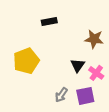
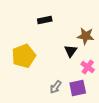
black triangle: (78, 65) -> (71, 51), moved

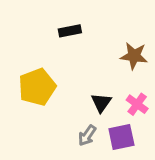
black triangle: (71, 51) -> (101, 103), moved

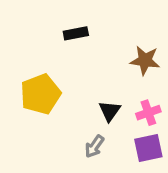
pink cross: (137, 104) -> (148, 113), turned 35
purple square: (121, 137) -> (148, 148), moved

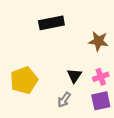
black rectangle: (76, 33) -> (51, 23), size x1.5
yellow pentagon: (40, 94) -> (24, 80), moved

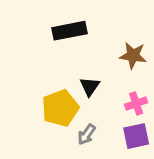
black triangle: (74, 76) -> (90, 86), moved
yellow pentagon: (24, 80) -> (60, 108), moved

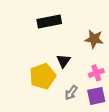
gray arrow: (87, 134) -> (71, 93), moved

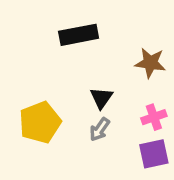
yellow pentagon: (43, 76) -> (40, 122), moved
gray arrow: (71, 93) -> (100, 129), moved

